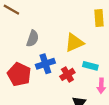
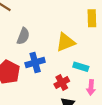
red cross: (67, 74) -> (62, 83), moved

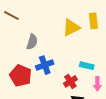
yellow triangle: (65, 42) -> (71, 27), moved

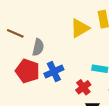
brown line: (11, 16) -> (15, 33), moved
red pentagon: (21, 76) -> (27, 71), moved

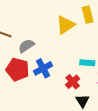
gray semicircle: (38, 47) -> (26, 46), turned -133

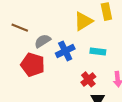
cyan rectangle: (87, 63) -> (98, 51), moved
blue cross: (43, 68) -> (65, 51), moved

